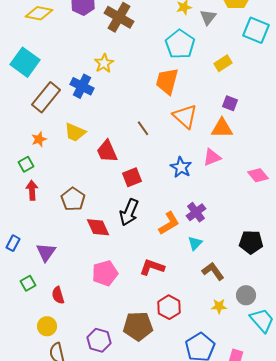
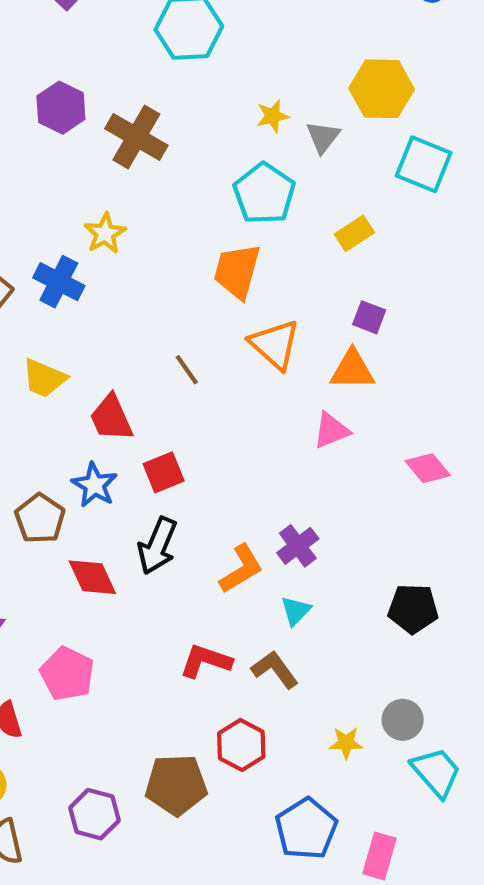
blue star: (181, 167) -> (94, 485), moved
brown L-shape: (213, 271) -> (275, 669), moved
pink pentagon: (105, 273) -> (67, 674), moved, turned -30

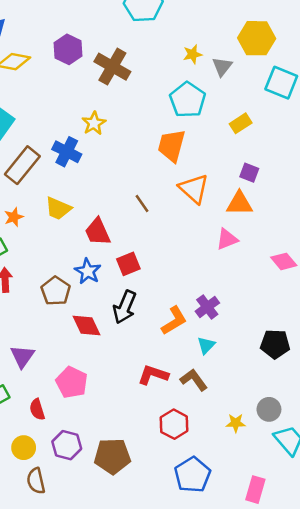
brown pentagon: (176, 785) -> (112, 456), moved
purple hexagon: (94, 814) -> (67, 445), moved
blue pentagon: (306, 829) -> (193, 475), moved

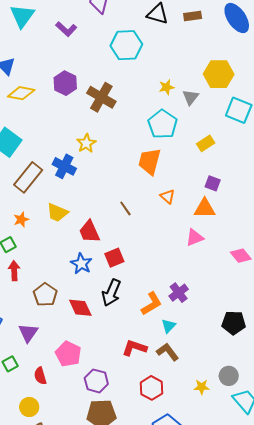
orange triangle: (194, 189) -> (168, 196), size x0.6
brown pentagon: (56, 291) -> (45, 295), moved
cyan triangle: (206, 345) -> (169, 326), moved
purple hexagon: (67, 445) -> (96, 381), moved

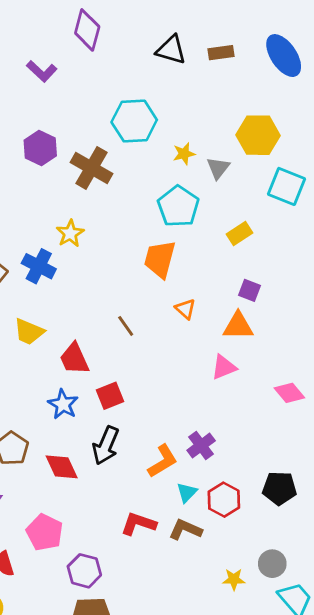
cyan hexagon: (126, 45) -> (134, 121), moved
brown L-shape: (168, 352) -> (185, 530), turned -30
red hexagon: (151, 388) -> (224, 500), moved

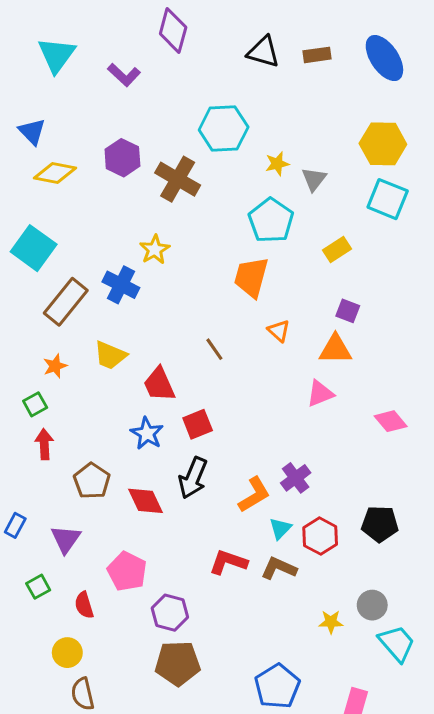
yellow hexagon: (258, 135) -> (383, 144), moved

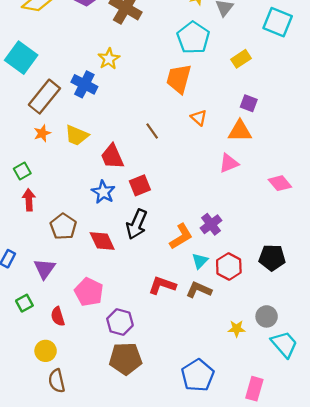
orange star: (55, 366) -> (42, 133), moved

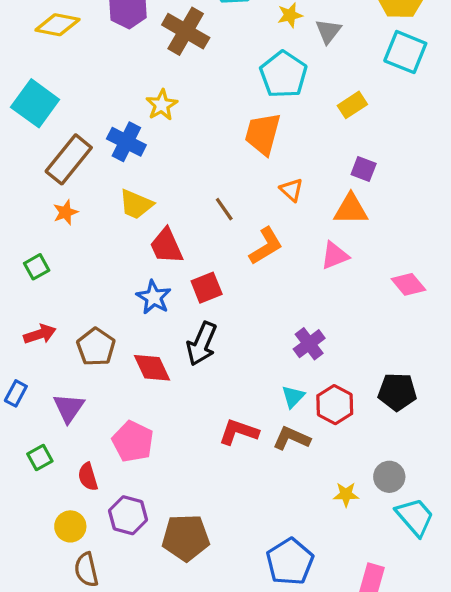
yellow trapezoid: (77, 135) -> (136, 204), moved
red arrow: (29, 200) -> (40, 334), moved, turned 75
orange L-shape: (181, 236) -> (266, 246), moved
purple hexagon: (120, 322) -> (128, 515), moved

